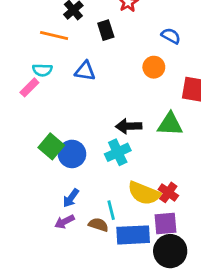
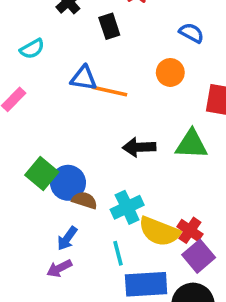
orange line: (54, 35) -> (110, 91), moved
cyan semicircle: (42, 70) -> (32, 49), moved, turned -30
cyan cross: (118, 152) -> (127, 207), moved
purple square: (166, 224) -> (199, 256), moved, turned -35
brown semicircle: (98, 225) -> (85, 200), moved

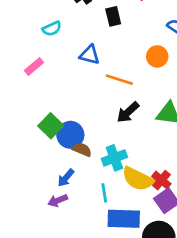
orange line: (110, 91) -> (119, 80), moved
black arrow: (139, 147) -> (128, 112), turned -45

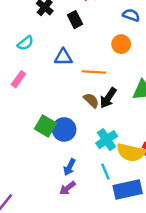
brown semicircle: (82, 150) -> (91, 100), moved, turned 35

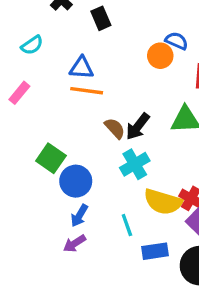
blue semicircle: (131, 15) -> (177, 41), moved
orange line: (94, 72) -> (87, 91), moved
blue circle: (64, 129) -> (76, 181), moved
cyan cross: (107, 140) -> (135, 164), moved
blue rectangle: (128, 189) -> (155, 251), size x0.7

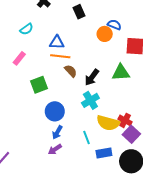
black rectangle: (101, 18) -> (79, 12), moved
brown semicircle: (115, 128) -> (71, 71), moved
green square: (51, 158) -> (39, 85), moved, turned 36

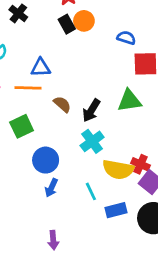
blue semicircle: (114, 25) -> (126, 38), moved
orange circle: (105, 34) -> (84, 21), moved
orange line: (60, 56) -> (28, 88), moved
purple arrow: (55, 149) -> (53, 240), moved, turned -56

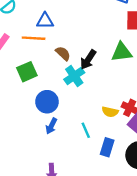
cyan cross: (92, 141) -> (74, 76), moved
yellow semicircle: (118, 169) -> (110, 112), size x0.6
blue rectangle: (116, 210) -> (107, 147), turned -60

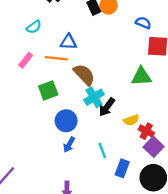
brown semicircle: (63, 53) -> (84, 75), size x1.5
black arrow: (88, 60) -> (107, 107), moved
yellow semicircle: (110, 112) -> (131, 120), moved, turned -35

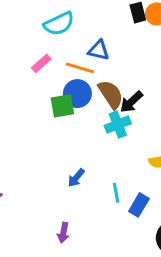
cyan semicircle: (34, 27) -> (59, 24), size x1.5
black arrow: (107, 107) -> (131, 102), moved
blue circle: (66, 121) -> (77, 94), moved
blue rectangle: (122, 168) -> (139, 205), moved

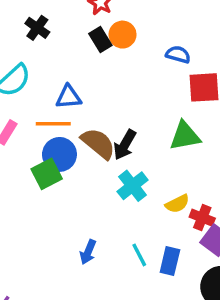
cyan cross: (118, 125) -> (133, 186), moved

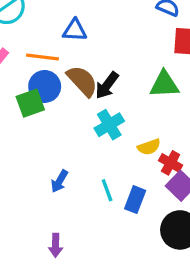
blue triangle: (69, 97) -> (75, 30), moved

